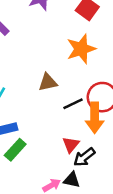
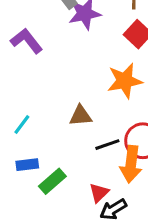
green rectangle: (15, 150) -> (52, 181), moved

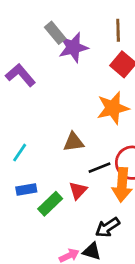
red triangle: (99, 193) -> (78, 190), moved

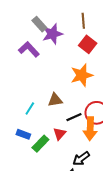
purple L-shape: (21, 75) -> (29, 49), moved
cyan line: (20, 153) -> (30, 109), moved
blue rectangle: (26, 189) -> (23, 134), turned 32

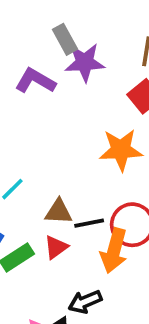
purple L-shape: (29, 49) -> (35, 81), turned -30
brown triangle: (55, 100) -> (59, 212), moved

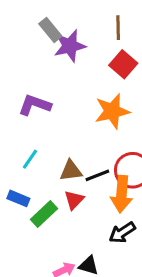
purple L-shape: (35, 81) -> (35, 105), moved
black arrow: (85, 302) -> (122, 233), moved

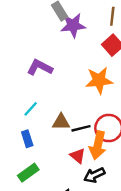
blue rectangle: (18, 198) -> (27, 139), moved, turned 42
red triangle: (74, 200) -> (78, 156), moved, turned -42
green rectangle: (44, 214) -> (28, 173), moved

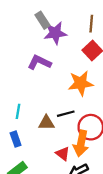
purple L-shape: (40, 67) -> (39, 62), moved
cyan line: (31, 109) -> (18, 111), turned -32
black line: (81, 128) -> (66, 114), moved

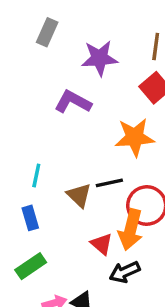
gray rectangle: (43, 20) -> (47, 32), moved, turned 54
brown triangle: (46, 123) -> (79, 195), turned 42

